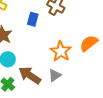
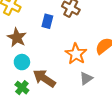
gray triangle: (55, 75) -> (86, 78), moved

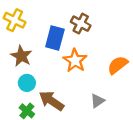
blue rectangle: (47, 21) -> (55, 38), size x1.5
orange star: (76, 54) -> (75, 60), moved

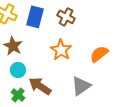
blue rectangle: (55, 38) -> (35, 17), moved
gray triangle: (97, 101) -> (81, 86), size x1.5

